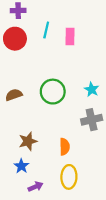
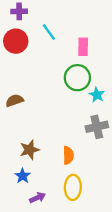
cyan line: (46, 30) -> (49, 32), turned -49
pink rectangle: (70, 36) -> (83, 47), moved
green circle: (53, 92) -> (77, 78), moved

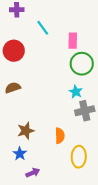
red circle: (16, 41) -> (14, 51), moved
green circle: (77, 78) -> (82, 64), moved
cyan star: (97, 95) -> (76, 92), moved
yellow ellipse: (73, 187) -> (79, 157), moved

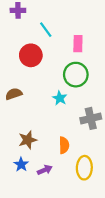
red circle: (14, 51) -> (31, 55), moved
green circle: (82, 64) -> (76, 75), moved
cyan star: (76, 92) -> (60, 98), moved
purple arrow: (33, 173) -> (45, 170), moved

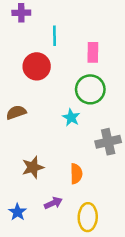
cyan line: (46, 30) -> (55, 36), turned 35
blue star: (21, 165) -> (17, 212), moved
yellow ellipse: (84, 168) -> (88, 217), moved

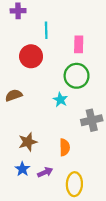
blue star: (17, 212) -> (22, 169), moved

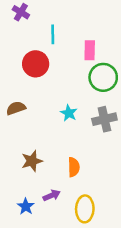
purple cross: (18, 11) -> (21, 12), turned 32
green circle: (77, 76) -> (103, 77), moved
gray cross: (92, 120) -> (104, 119), moved
blue star: (22, 169) -> (26, 206), moved

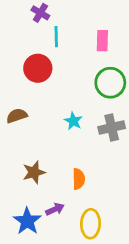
purple cross: (21, 12) -> (40, 13), moved
pink rectangle: (90, 50) -> (102, 41), moved
blue star: (26, 206) -> (27, 221), size x1.5

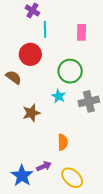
green circle: (110, 83) -> (70, 71), moved
brown semicircle: (17, 116) -> (14, 77), moved, turned 56
brown star: (34, 172) -> (31, 113), moved
yellow ellipse: (91, 224) -> (72, 178), turned -50

